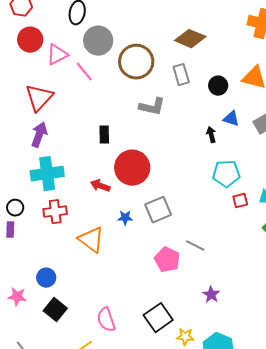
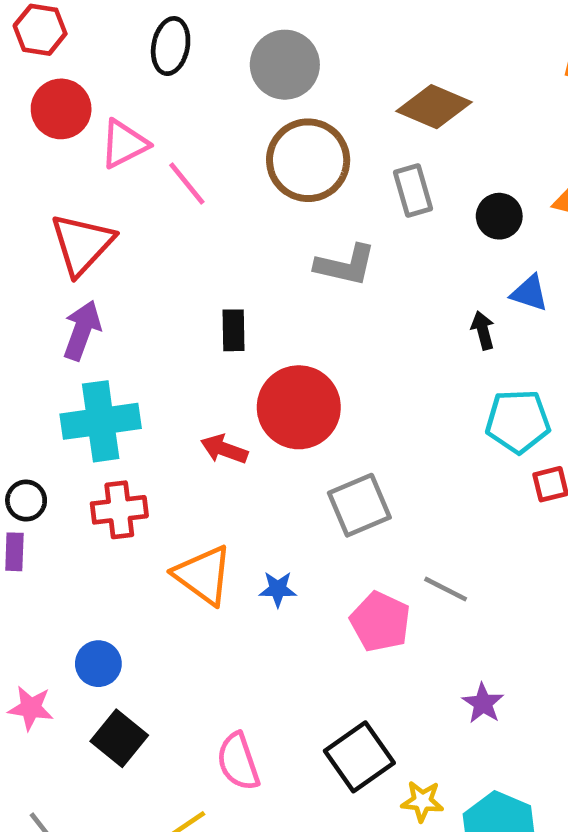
gray circle: (98, 41) -> (285, 65), moved
blue star: (125, 218) -> (278, 589), moved

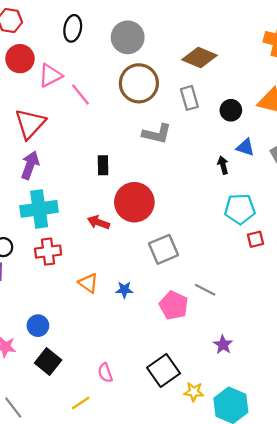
orange triangle: (203, 575) -> (88, 283), size x0.7
pink semicircle: (238, 762) -> (105, 373), size x0.7

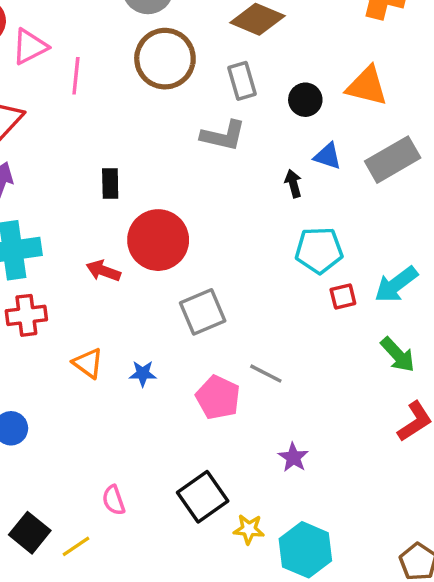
pink line: (81, 95) -> (76, 76), turned 45
gray L-shape: (157, 134) -> (223, 136), moved
black square: (48, 362) -> (30, 533), moved

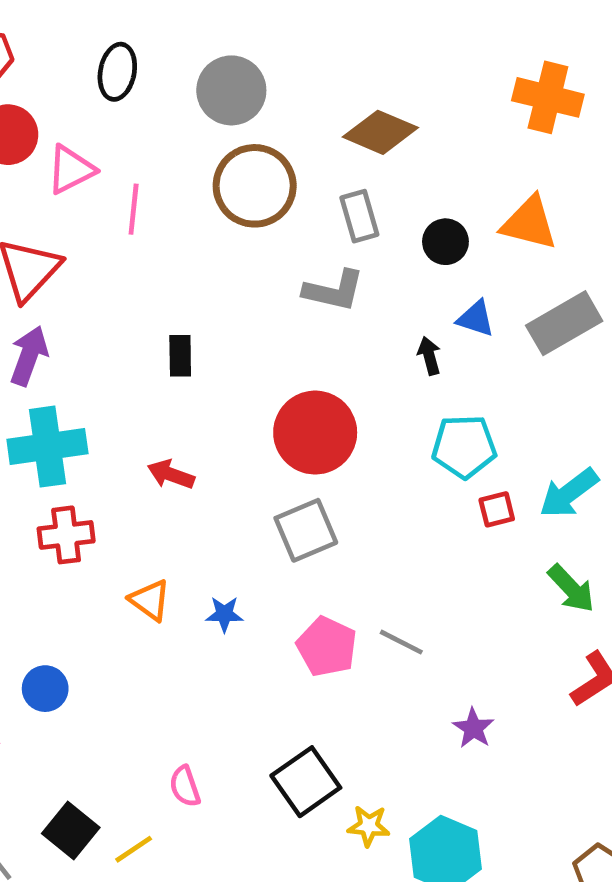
red circle: (158, 240) -> (315, 433), moved
gray line: (266, 374) -> (401, 642), moved
purple star: (293, 457) -> (473, 728), moved

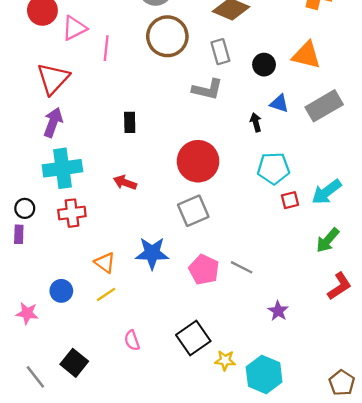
green arrow: (571, 588) -> (328, 240), turned 84
orange triangle: (150, 600) -> (105, 263), moved
blue star: (224, 614) -> (152, 253), size x1.8
yellow line: (134, 849) -> (106, 294), moved

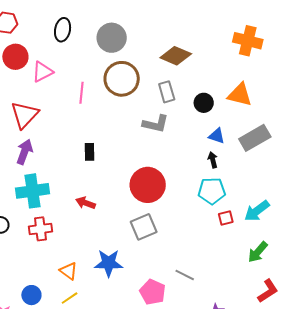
pink line: (106, 48) -> (82, 93), moved
black arrow: (256, 122) -> (213, 160), moved
pink pentagon: (204, 270) -> (153, 292), moved

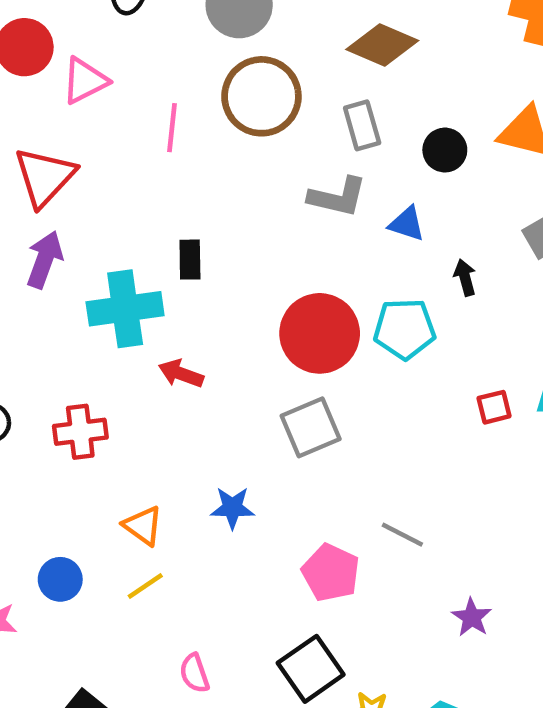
blue triangle: (217, 136) -> (407, 224), moved
cyan cross: (32, 191) -> (125, 309), moved
cyan pentagon: (212, 191) -> (405, 329), moved
blue star: (109, 263) -> (232, 508), size x0.7

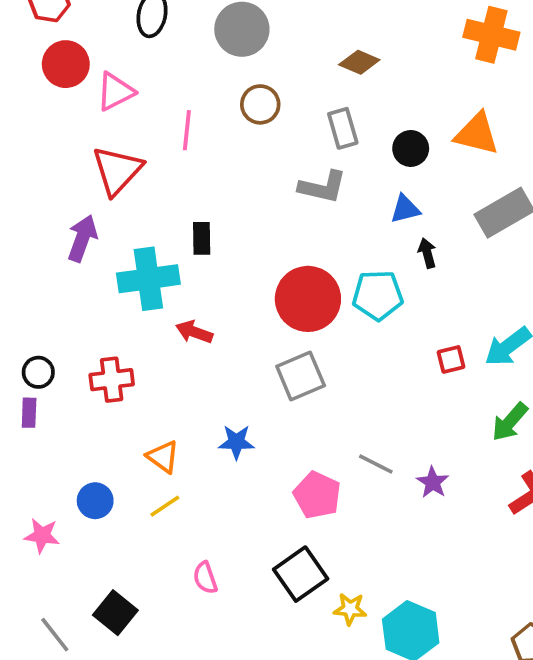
brown diamond: (382, 45) -> (359, 62), size x0.7
brown circle: (261, 96) -> (260, 104), size x0.6
red triangle: (45, 177) -> (117, 170), moved
blue triangle: (407, 224) -> (405, 209), moved, turned -32
purple star: (472, 617) -> (433, 482), moved

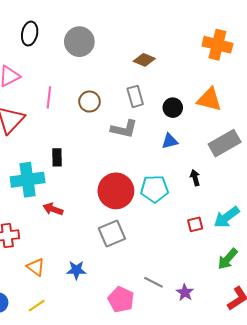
brown circle: (260, 104) -> (89, 102), moved
black arrow: (427, 253) -> (195, 178), moved
orange triangle: (163, 457) -> (36, 267), moved

